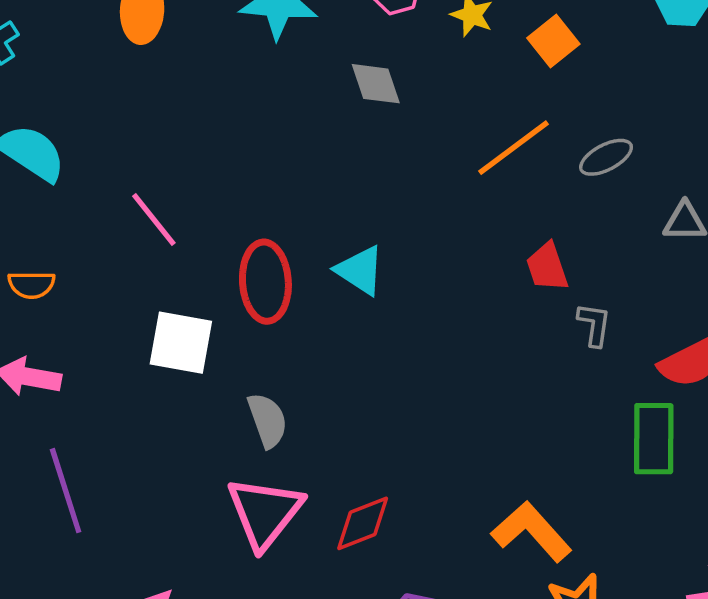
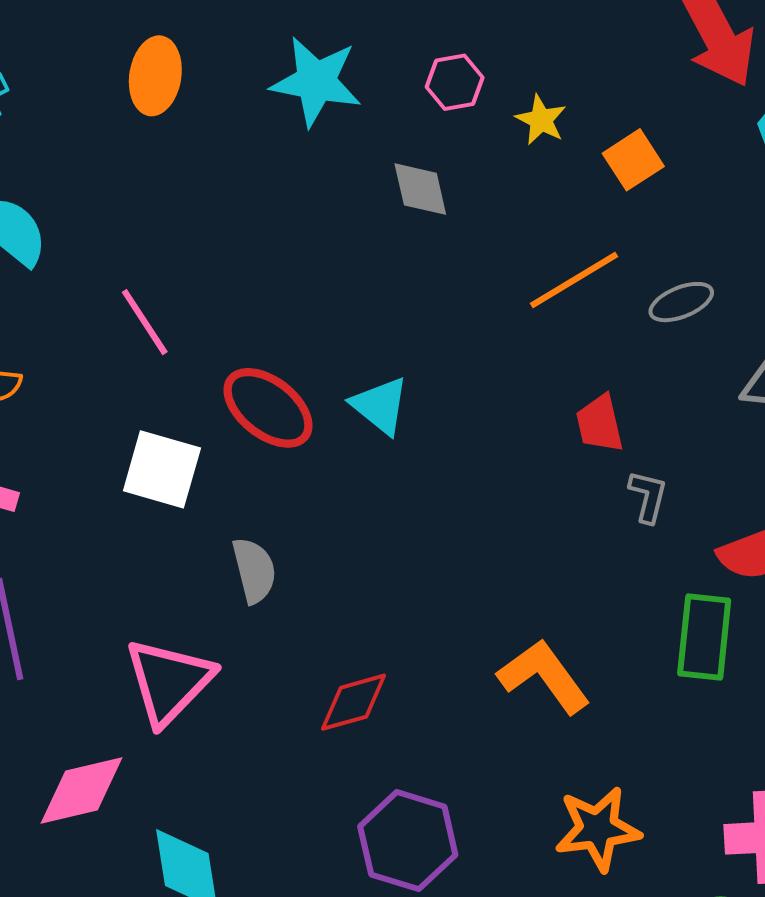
red ellipse: (265, 282) -> (268, 408), turned -54
pink triangle: (265, 512) -> (169, 681), moved
orange L-shape: (531, 532) -> (544, 676), moved

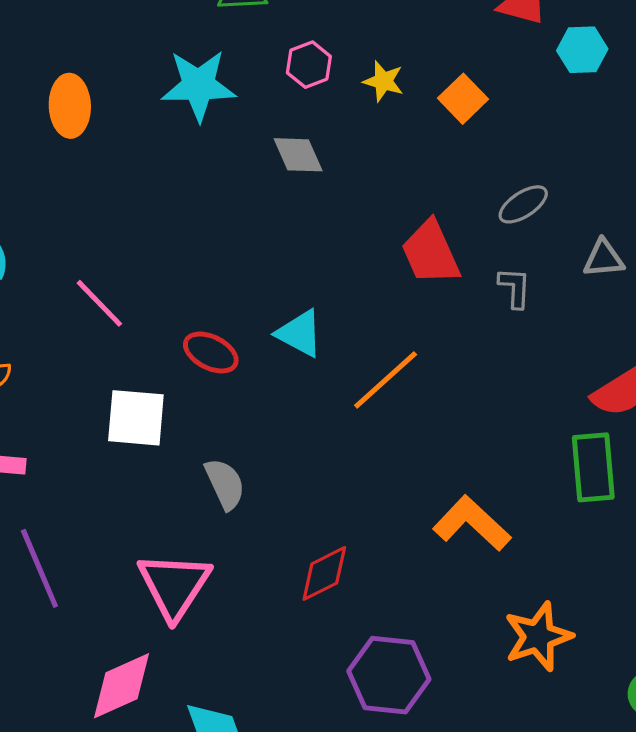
orange line: (574, 280) -> (386, 380), moved
red ellipse: (268, 408) -> (211, 352), size x0.7
red trapezoid: (600, 423) -> (431, 253), moved, size x1.4
gray L-shape: (648, 496) -> (515, 288), moved

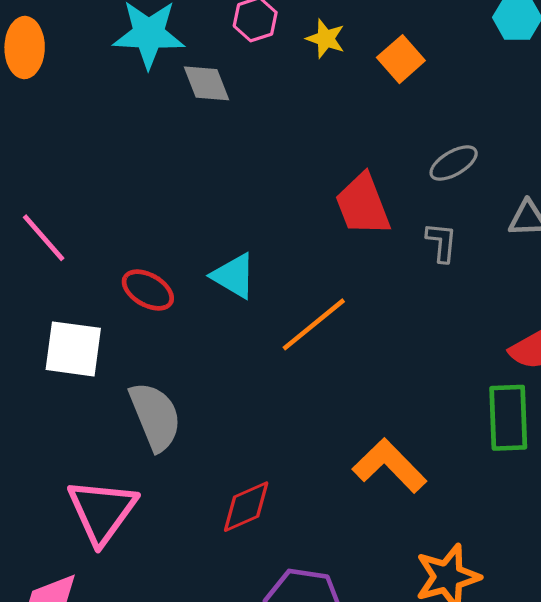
gray diamond: (298, 155) -> (207, 83), moved
gray semicircle: (225, 484) -> (155, 416), size x1.4

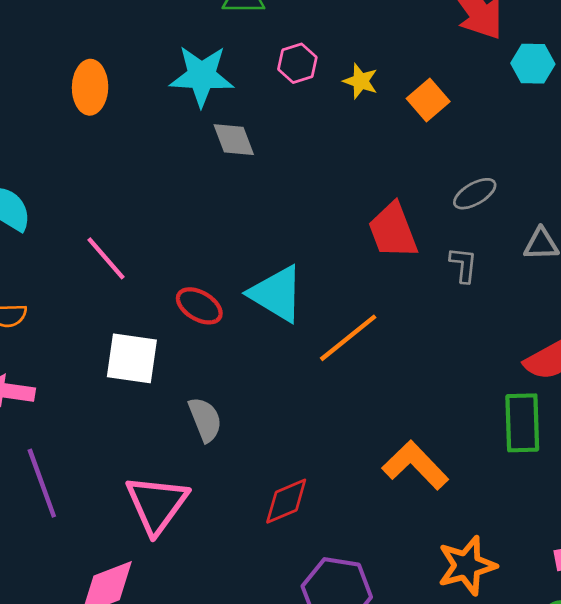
gray diamond: (207, 83) -> (234, 140), moved
cyan triangle: (234, 276) -> (277, 294), size x1.4
gray semicircle: (155, 416) -> (205, 419), size x0.7

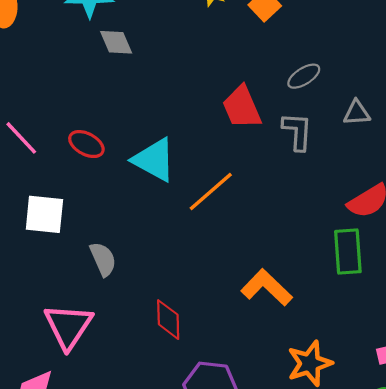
gray L-shape: (463, 265) -> (297, 131), size x1.4
red ellipse: (199, 306) -> (86, 144), moved
red diamond: (286, 501) -> (168, 320), turned -66

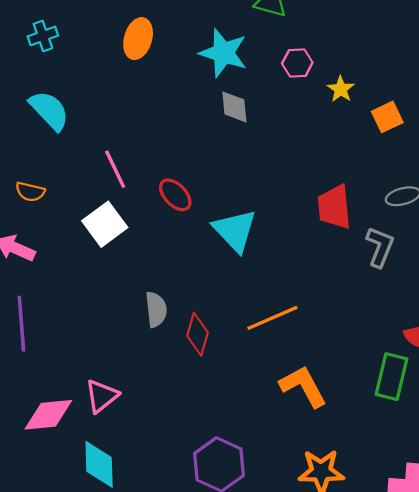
orange line: (211, 192) -> (272, 318), moved
white square: (44, 214) -> (105, 224), moved, turned 30
red diamond: (168, 320) -> (197, 334), moved
pink triangle: (68, 326) -> (102, 396), moved, size x0.7

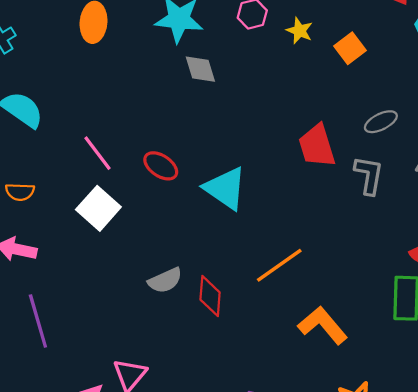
gray semicircle: (156, 309) -> (165, 280), turned 84

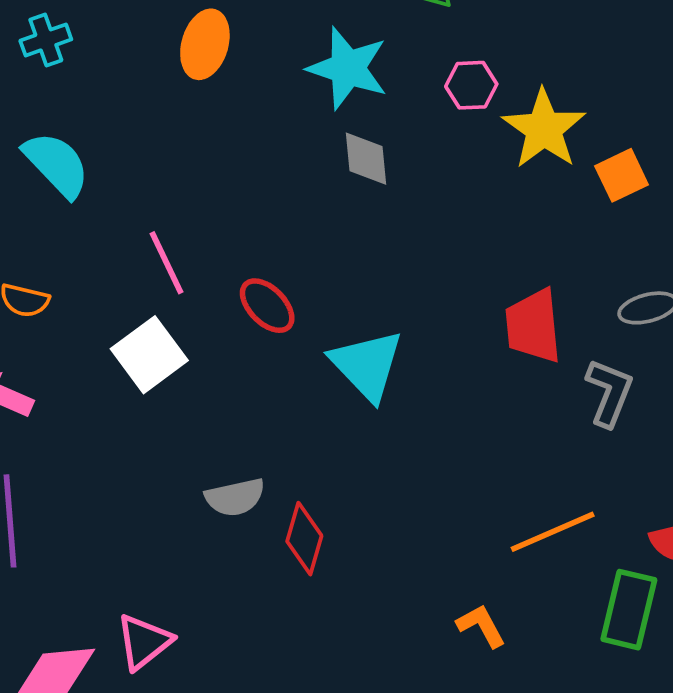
yellow star: (299, 31) -> (544, 129), size x1.8
orange line: (279, 265) -> (553, 532), moved
orange L-shape: (323, 325) -> (481, 626), size x0.6

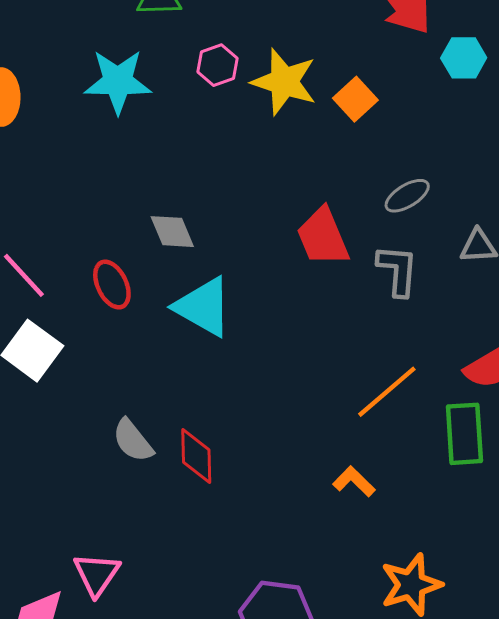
gray diamond: (366, 159) -> (172, 232), moved
red ellipse: (267, 306) -> (112, 285), turned 36
gray semicircle: (235, 497) -> (133, 441), turned 81

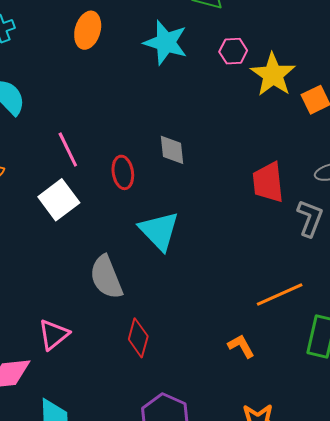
cyan triangle: (203, 307) -> (159, 231), moved
gray semicircle: (133, 441) -> (106, 277), size x1.4
red diamond: (196, 456) -> (138, 338), moved
pink triangle: (97, 574) -> (54, 335), moved

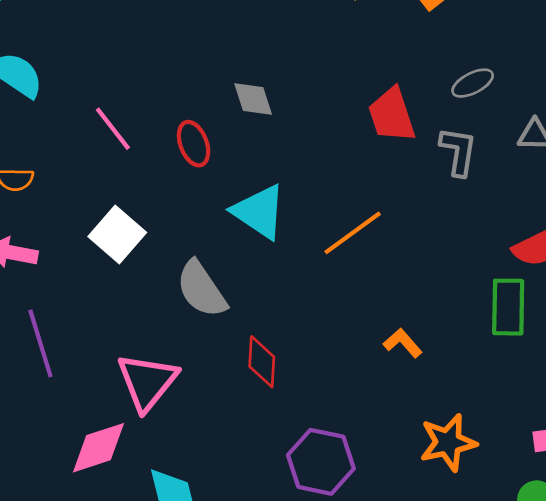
white square: (59, 200) -> (117, 235), moved
orange line: (280, 294) -> (353, 233), moved
pink triangle: (54, 335) -> (147, 382), size x1.4

